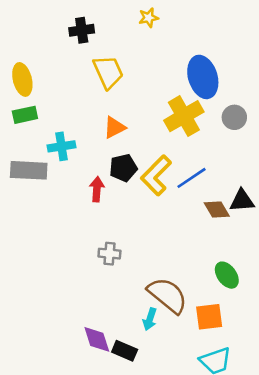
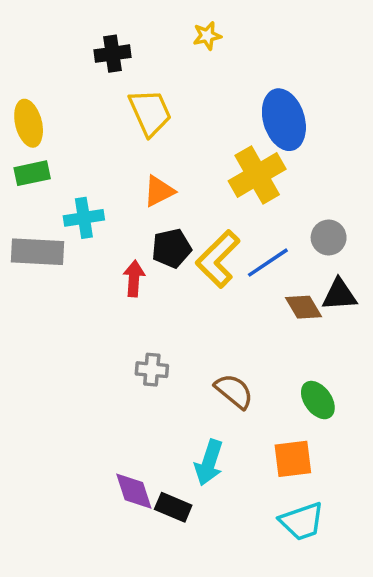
gray circle: (234, 117) -> (329, 238), moved
brown semicircle: (167, 295) -> (234, 391), moved, size x0.7
cyan arrow: (150, 319) -> (209, 463), size x1.4

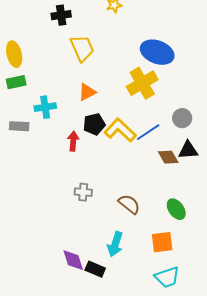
blue ellipse: (284, 120) -> (157, 52), turned -52
gray rectangle: (37, 252) -> (19, 126), size x0.7
yellow L-shape: (218, 259) -> (120, 130), turned 88

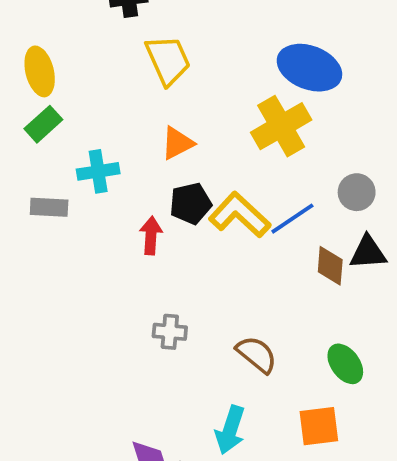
green rectangle: (16, 82) -> (43, 124), turned -30
brown diamond: (168, 157) -> (330, 266), turned 35

